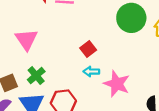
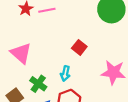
cyan arrow: (91, 71) -> (65, 73), moved, turned -64

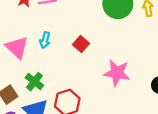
cyan arrow: (65, 73) -> (45, 40), moved

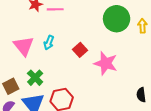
pink star: (117, 73) -> (106, 63), moved

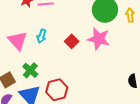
pink star: (106, 63) -> (99, 39), moved

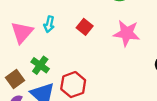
pink star: (99, 39) -> (127, 33), moved
pink triangle: (18, 41) -> (22, 32), turned 30

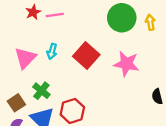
red square: (85, 27) -> (86, 56), size x1.6

